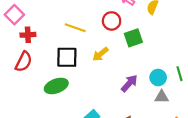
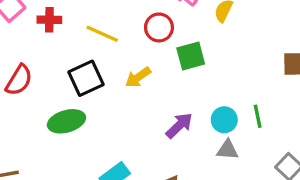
red cross: (28, 35) -> (49, 20), moved
black square: (67, 57) -> (86, 78), turned -30

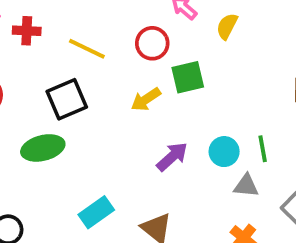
yellow arrow: (138, 77) -> (146, 99), moved
gray triangle: (228, 150) -> (246, 186), moved

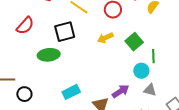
green square: (188, 77) -> (134, 42), moved, turned -36
green line: (263, 149) -> (153, 56), moved
purple arrow: (172, 157) -> (121, 91), moved

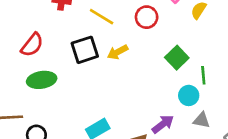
yellow arrow: (105, 38) -> (118, 52), moved
green ellipse: (49, 55) -> (42, 80), moved

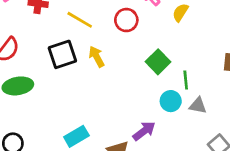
yellow arrow: (118, 52) -> (97, 57), turned 90
gray triangle: (202, 120) -> (198, 106), moved

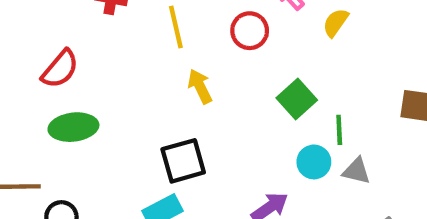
yellow line: (80, 20) -> (176, 27), turned 44
black square: (62, 54) -> (183, 161), moved

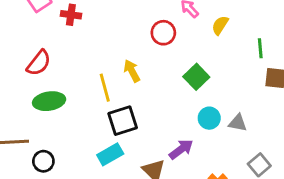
yellow line: (176, 27) -> (105, 88), moved
green line: (339, 130) -> (260, 48), moved

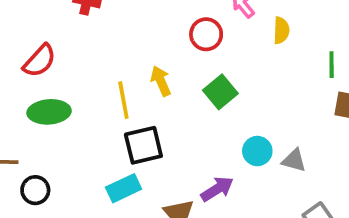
yellow semicircle: (220, 25) -> (281, 30), turned 144
green square: (196, 77) -> (220, 92), moved

